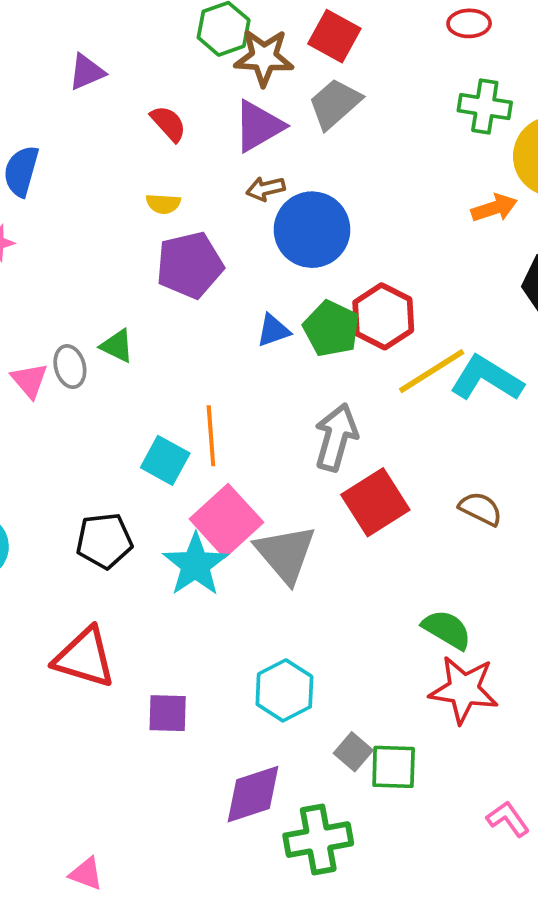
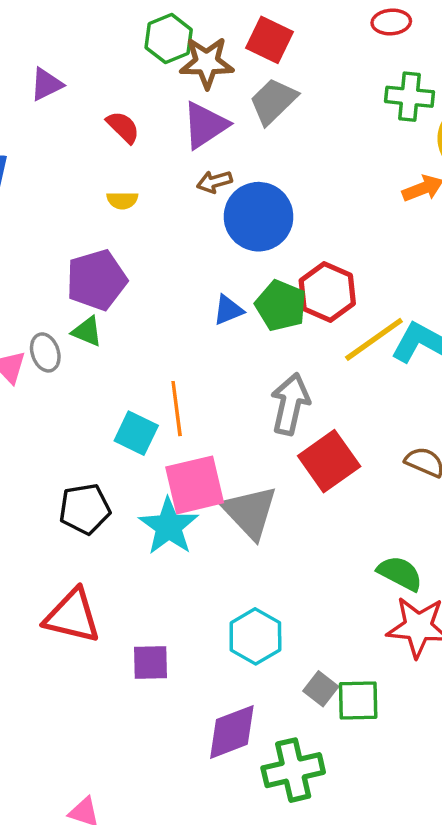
purple pentagon: (190, 265) -> (97, 280), moved
pink square: (226, 521) -> (195, 485), turned 32

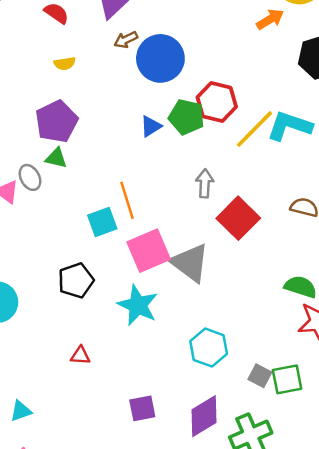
gray arrow: (290, 404) -> (205, 183), size x0.7
cyan square: (136, 433) -> (102, 222), turned -36
cyan star: (169, 526) -> (138, 305), moved
red triangle: (72, 616) -> (80, 356), size x0.5
purple square: (150, 663) -> (142, 408), moved

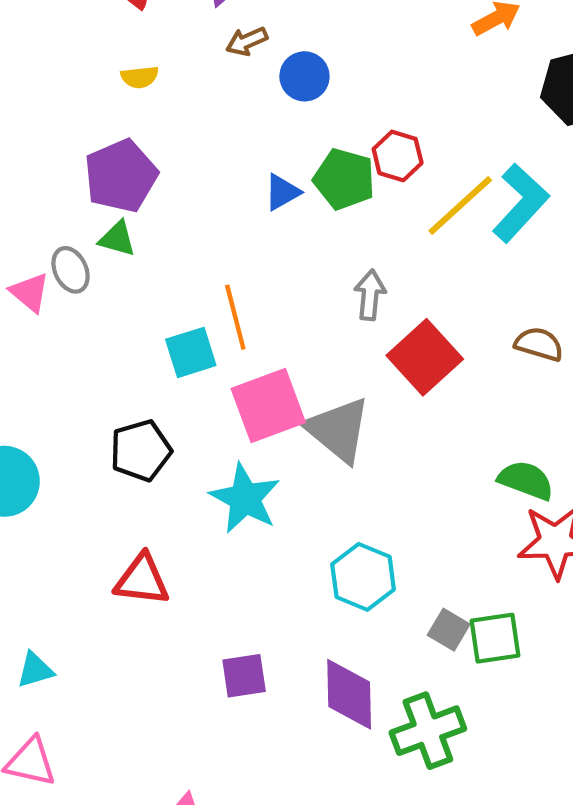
blue circle: (160, 58) -> (304, 76), size x0.6
red hexagon: (217, 102) -> (398, 156), size x0.7
cyan L-shape: (290, 126) -> (521, 203), turned 111
red triangle: (80, 356) -> (142, 580), size x1.6
purple diamond: (204, 416) -> (349, 694), turned -63

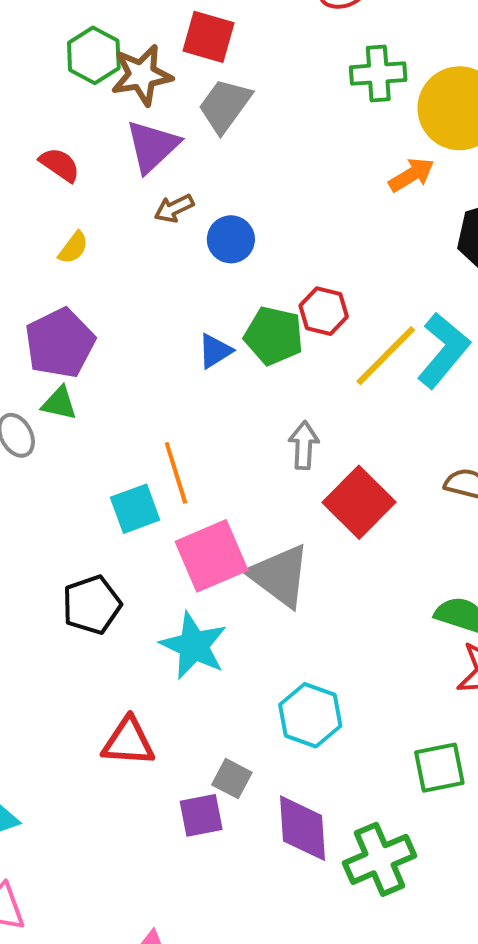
yellow semicircle: (140, 77) -> (73, 248), turned -44
red triangle: (142, 580) -> (128, 742), moved
gray square: (449, 630) -> (232, 779), moved

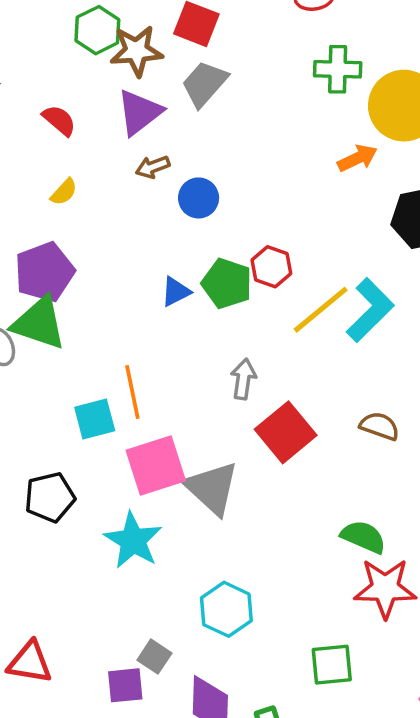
green triangle: (59, 403) -> (39, 323), size x1.8
red triangle: (128, 742) -> (30, 662), moved

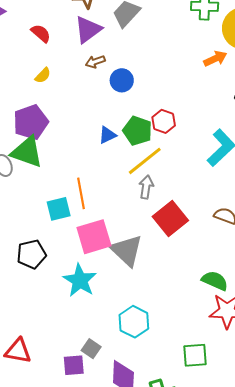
yellow line: (321, 310) -> (145, 161), moved

